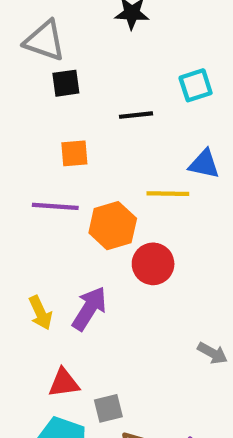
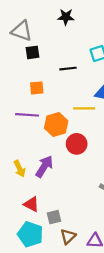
red triangle: (64, 383) -> (31, 204), turned 35

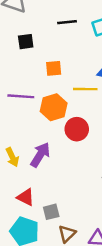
black square: (32, 52) -> (26, 42), moved
black line: (68, 69) -> (67, 22), moved
orange square: (37, 88) -> (54, 68), moved

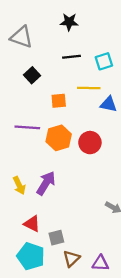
black square: (26, 42) -> (32, 75), turned -35
yellow line: (85, 89) -> (89, 88), moved
red circle: (77, 129) -> (90, 143), moved

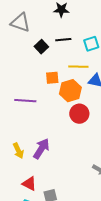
black square: (32, 75) -> (41, 47), moved
orange hexagon: (59, 138) -> (70, 91), moved

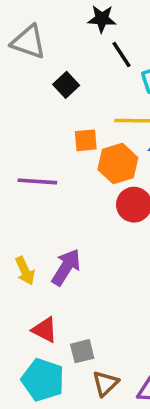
black line: (63, 40) -> (121, 55), moved, turned 63

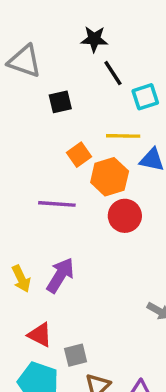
black square: (66, 85) -> (60, 102), turned 30
orange square: (86, 140) -> (79, 155), turned -30
purple line: (37, 181) -> (57, 204), moved

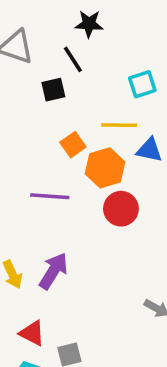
black line: (113, 73) -> (73, 59), moved

